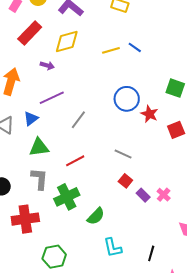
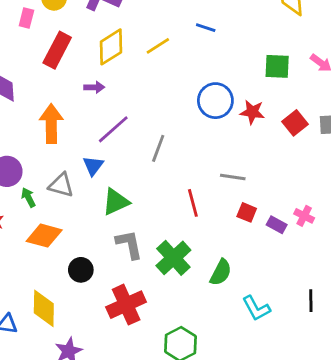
yellow line: (111, 50) -> (158, 46), moved
red line: (75, 161) -> (193, 203), moved, turned -60

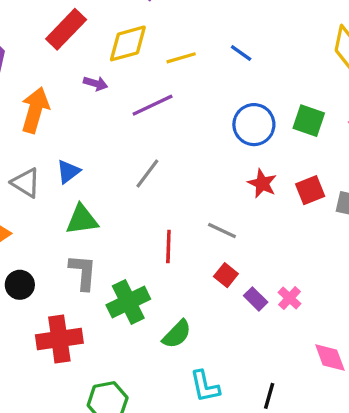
blue circle: (215, 101) -> (254, 125), moved
red star: (252, 112) -> (262, 183), moved
purple line: (113, 129) -> (153, 105), moved

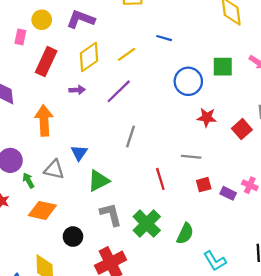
red square: (310, 190) -> (242, 129), moved
red square: (226, 275) -> (204, 185), turned -35

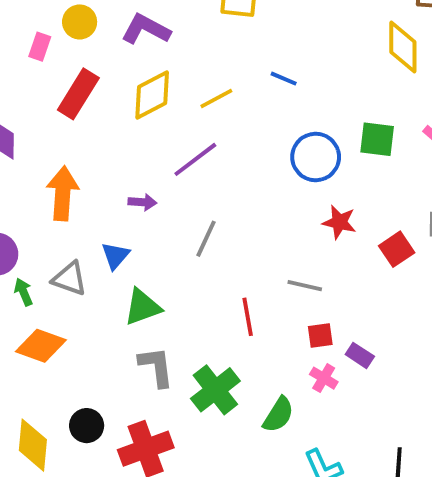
purple arrow: (77, 90) -> (142, 202), moved
pink cross: (250, 185) -> (324, 378), moved
black circle: (73, 237) -> (87, 426), moved

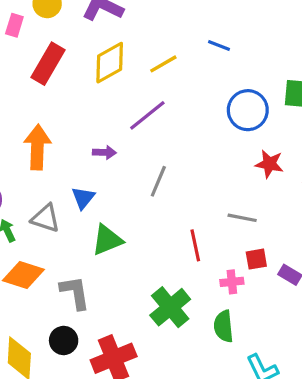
gray L-shape: (156, 367) -> (75, 293), moved
pink cross: (324, 378) -> (232, 282), moved, turned -35
green semicircle: (278, 415) -> (224, 326), turned 144

